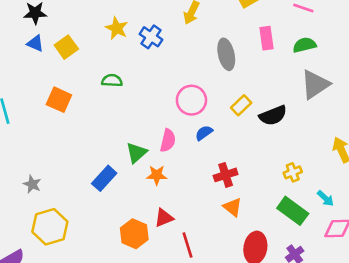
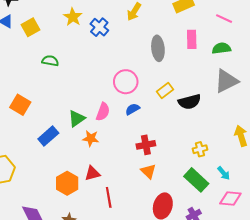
green semicircle: (112, 81) -> (50, 61), moved
orange square: (59, 100) -> (20, 105), moved

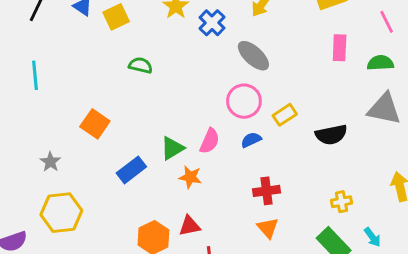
pink line: (224, 19) -> (387, 22), turned 35
gray ellipse: (158, 48) -> (253, 56), moved, turned -45
gray triangle: (226, 81) -> (384, 109), turned 35
yellow rectangle: (165, 91) -> (285, 115), moved

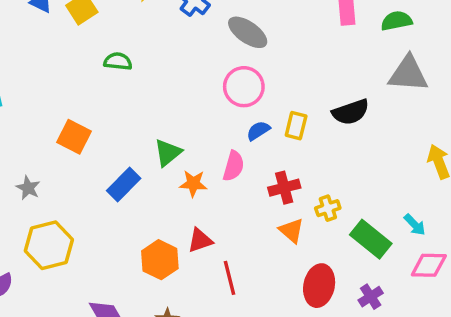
yellow rectangle: (285, 115) -> (296, 126), moved, turned -35
pink semicircle: (210, 141) -> (233, 166), moved
yellow cross: (341, 202) -> (328, 208), moved

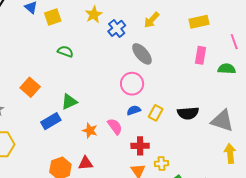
gray triangle: (408, 74) -> (222, 121), moved
green triangle: (168, 153) -> (69, 102), moved
pink semicircle: (233, 166) -> (115, 126), turned -66

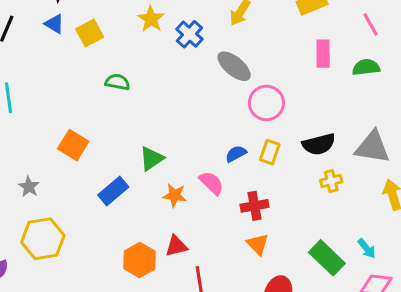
pink circle: (132, 84) -> (266, 103), moved
green triangle: (69, 102) -> (152, 159), moved
yellow cross: (162, 163) -> (331, 181), moved

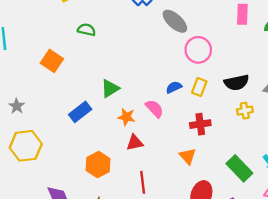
orange square: (73, 145) -> (52, 61), moved
red cross: (255, 206) -> (200, 124), moved
red triangle: (176, 246) -> (135, 143), moved

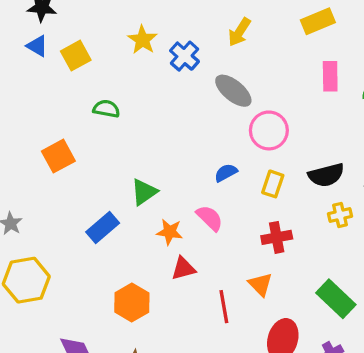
orange square: (52, 61) -> (58, 156), turned 30
blue semicircle: (174, 87) -> (226, 173), moved
red line: (143, 182) -> (224, 307), moved

